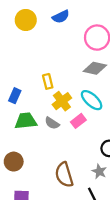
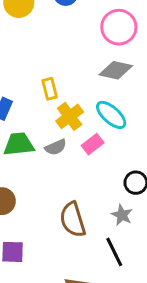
gray semicircle: (52, 123) -> (56, 147), turned -56

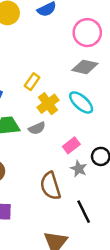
yellow rectangle: (50, 89) -> (32, 82), turned 49
pink rectangle: (93, 144) -> (71, 145), moved
gray star: (122, 215) -> (79, 169), moved

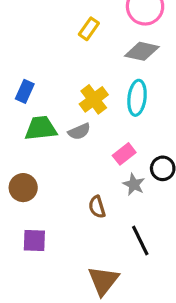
yellow rectangle: (32, 82) -> (89, 29), moved
cyan ellipse: (81, 102) -> (137, 98), turned 55
brown semicircle: (50, 186) -> (97, 207), size x0.6

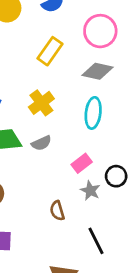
yellow rectangle: (89, 29) -> (50, 51), size x1.4
yellow cross: (94, 99) -> (41, 103), moved

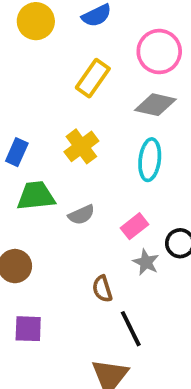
gray semicircle: (41, 143) -> (81, 215), moved
black line: (96, 241) -> (131, 329), moved

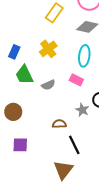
green trapezoid: (36, 196) -> (24, 75), turned -110
pink rectangle: (135, 226) -> (76, 80), moved, turned 64
brown semicircle: (102, 289) -> (59, 124), turned 104

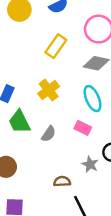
cyan ellipse: (84, 56) -> (93, 99), turned -30
gray semicircle: (48, 85) -> (49, 134), turned -32

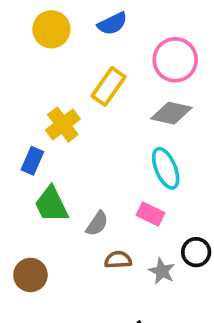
yellow cross: (49, 90) -> (63, 125), moved
brown semicircle: (62, 181) -> (118, 260), moved

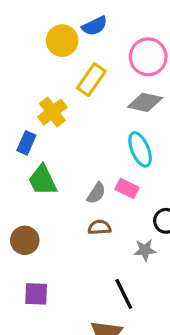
yellow circle: (51, 29) -> (62, 41), moved
gray semicircle: (97, 224) -> (96, 193), moved
gray star: (162, 271) -> (145, 250), moved, turned -30

